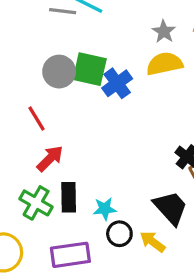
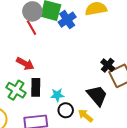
red line: (36, 119) -> (31, 28), moved
red arrow: (50, 159) -> (25, 64), turned 72

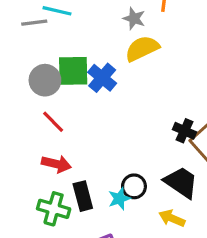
red line: (31, 28) -> (53, 122), moved
black circle: (66, 110) -> (134, 186), moved

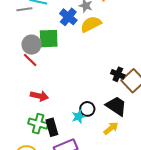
blue cross: (102, 78) -> (68, 17), moved
red line: (53, 122) -> (30, 60), moved
black rectangle: (83, 196) -> (52, 127), moved
yellow arrow: (172, 218) -> (111, 128), turned 119

